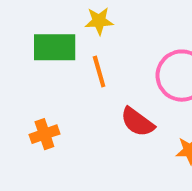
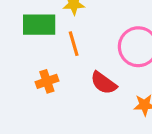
orange cross: (44, 134) -> (47, 81), moved

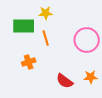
red semicircle: (104, 83) -> (65, 81), moved

